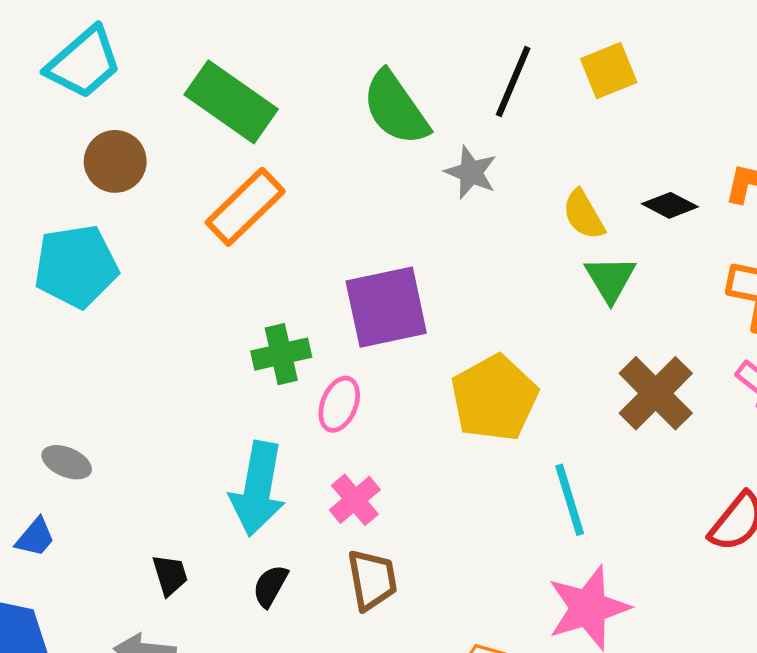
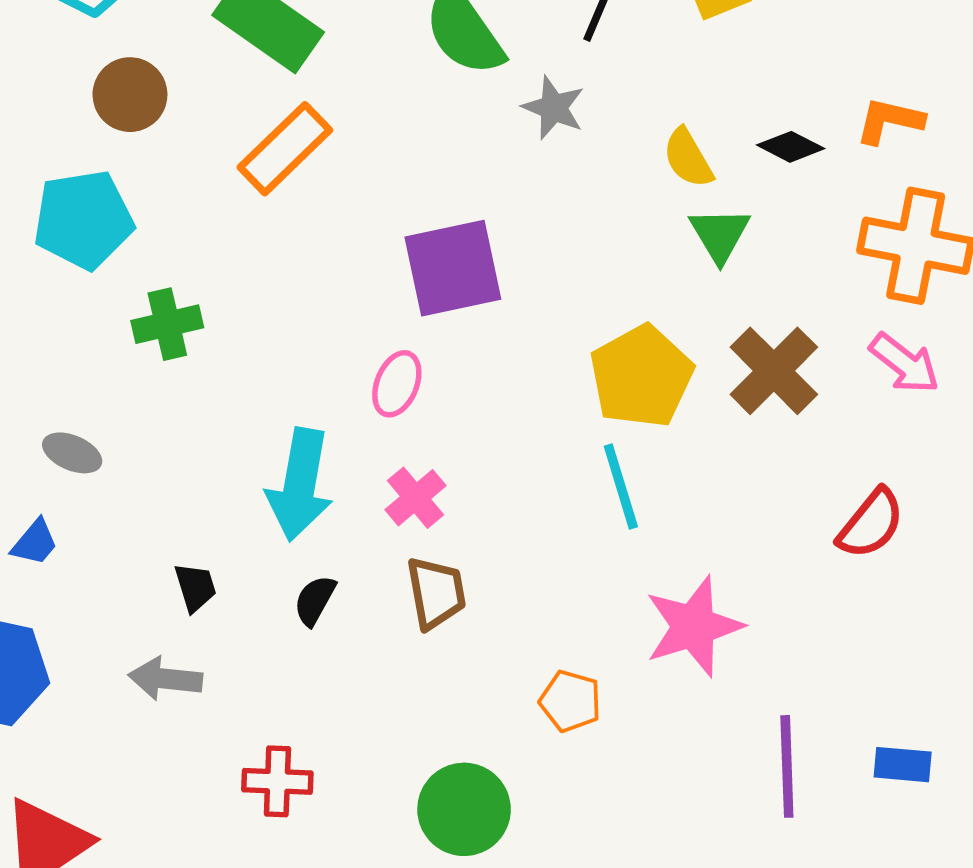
green cross: (281, 354) -> (167, 324), moved
yellow pentagon: (494, 398) -> (641, 376), moved
cyan line: (570, 500) -> (621, 486), moved

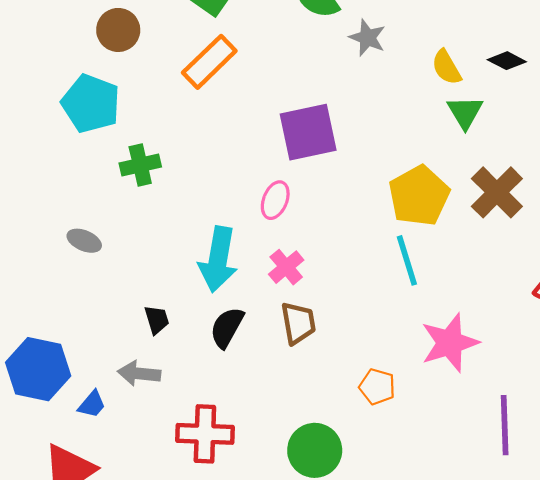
cyan pentagon: (83, 220) -> (91, 104), turned 30
blue trapezoid: (35, 542) -> (92, 404), moved
black semicircle: (315, 600) -> (227, 327), size x1.4
red cross: (277, 781) -> (205, 434), size x1.4

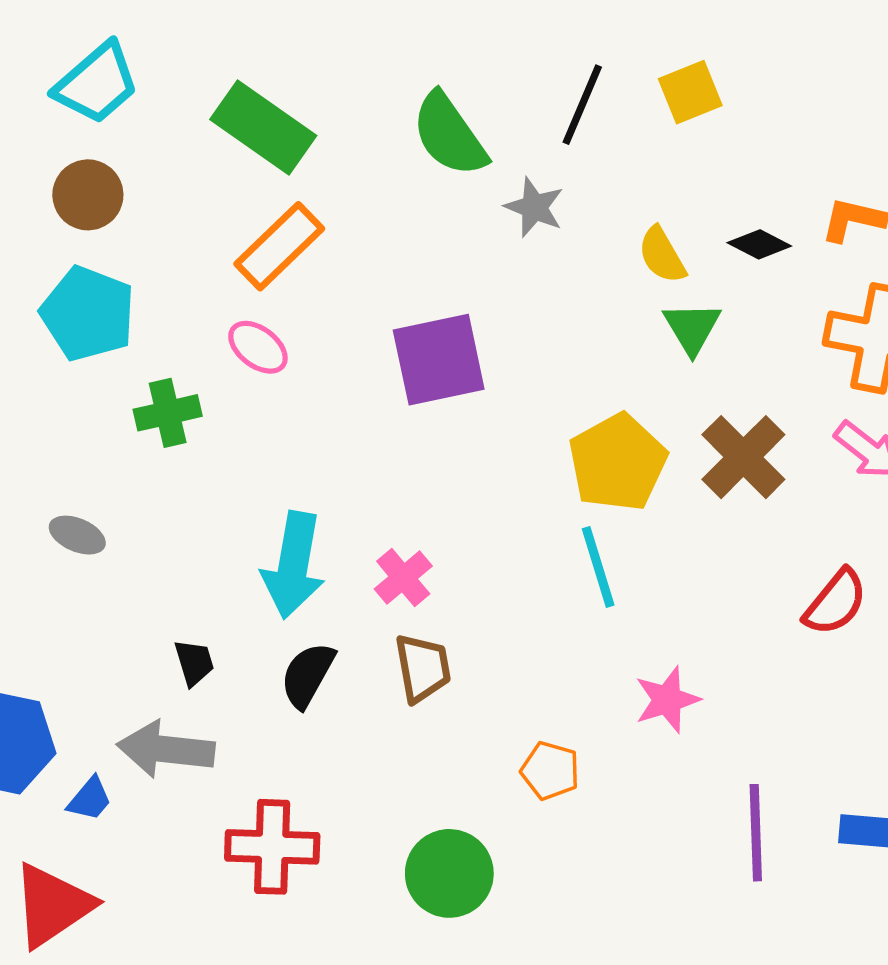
brown circle: (118, 30) -> (88, 195), moved
pink ellipse: (275, 200) -> (258, 347), moved, turned -75
pink star: (450, 343) -> (667, 700), size x0.7
gray arrow: (139, 374) -> (166, 749), size x1.4

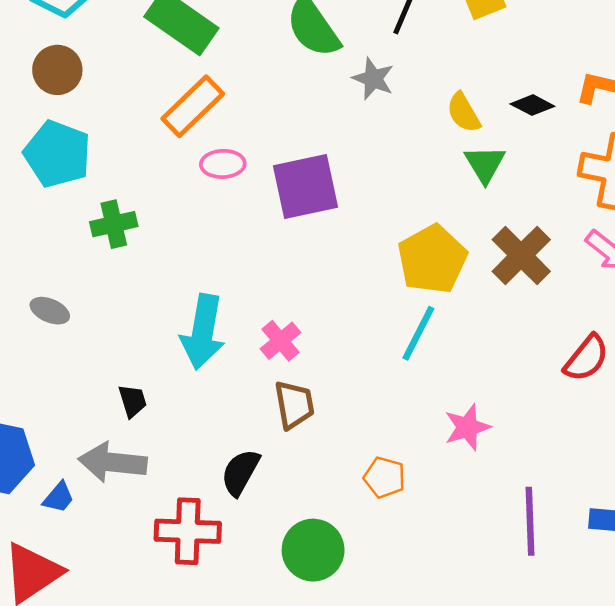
pink ellipse: (258, 347) -> (223, 164), moved, turned -39
cyan line: (598, 567) -> (418, 333), turned 44
black semicircle: (308, 675) -> (240, 472), moved

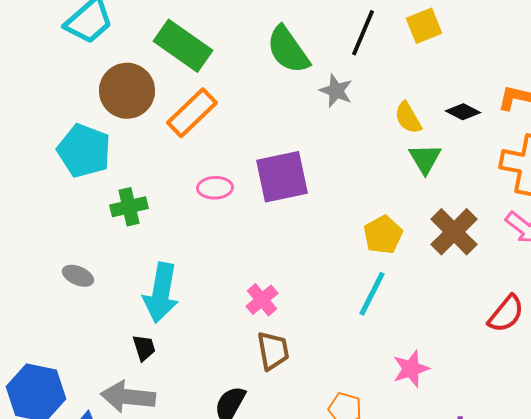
brown circle: (57, 70) -> (127, 91), moved, size x1.4
pink ellipse: (223, 164) -> (215, 188), moved
yellow pentagon: (432, 259) -> (383, 235), size x0.7
cyan arrow: (203, 332) -> (161, 293), moved

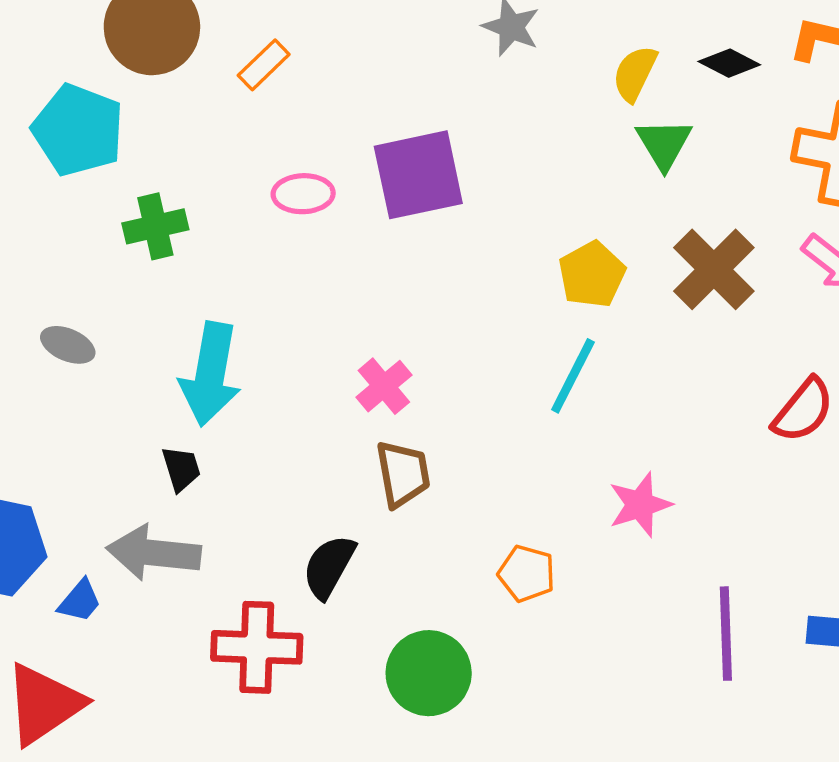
orange rectangle: (192, 113) -> (264, 65), size x0.6
yellow semicircle: (408, 118) -> (635, 73), turned 56

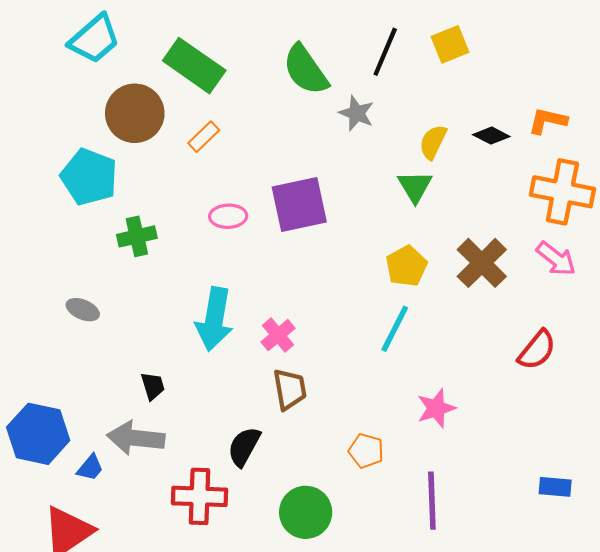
green triangle: (664, 144) -> (415, 187), moved
cyan arrow: (210, 374) -> (214, 319), moved
purple line: (726, 634) -> (432, 501), moved

